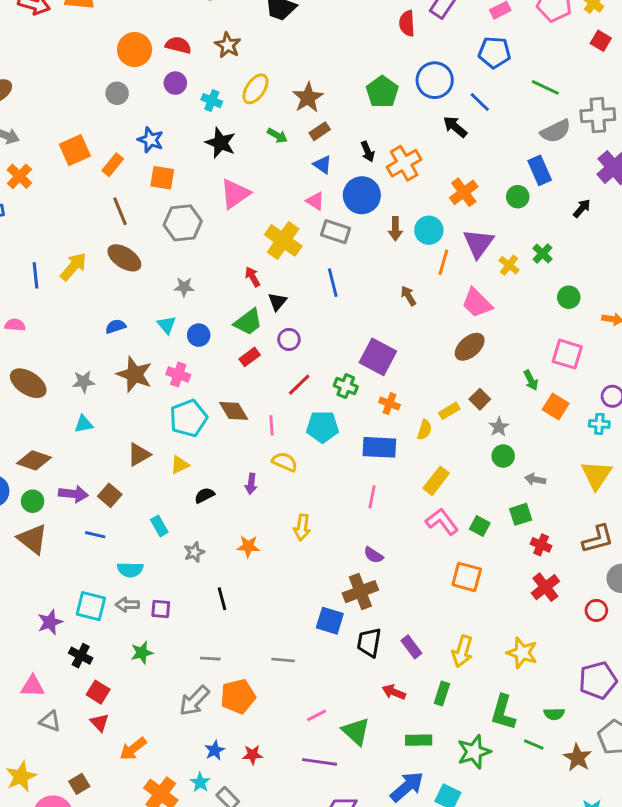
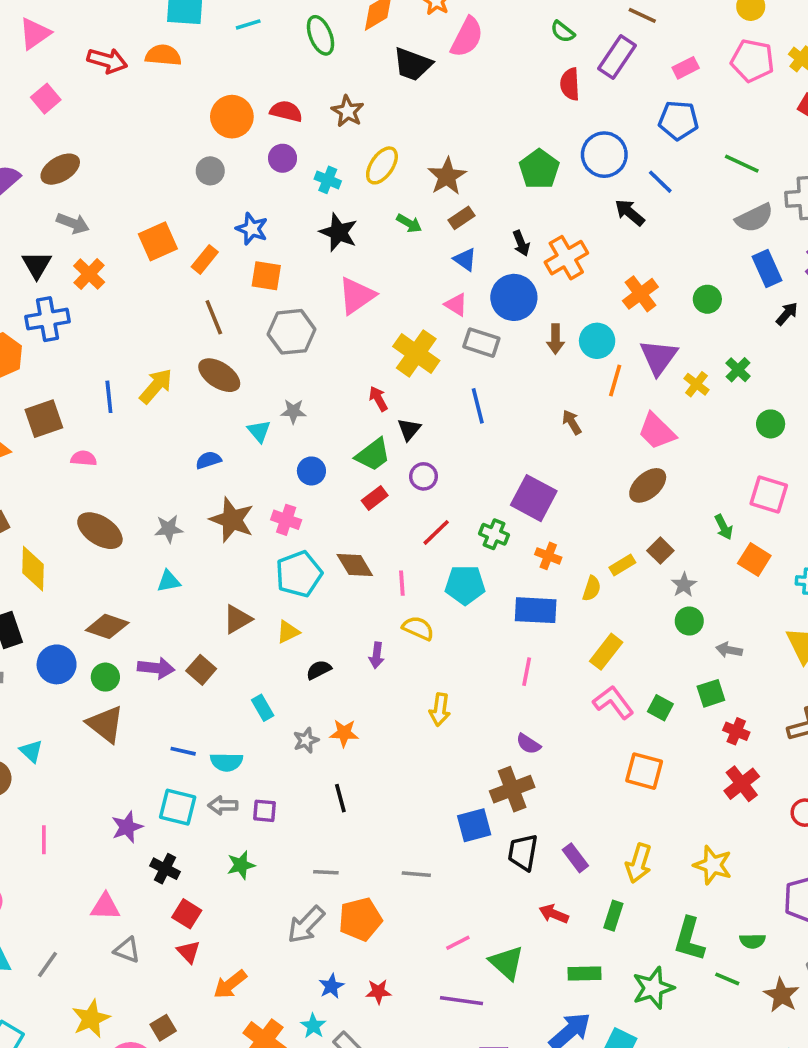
blue rectangle: (540, 170) -> (767, 268), moved
cyan triangle: (167, 325) -> (259, 431), moved
blue line: (95, 535) -> (183, 751), moved
orange star: (248, 546) -> (344, 733), moved
blue square: (330, 621) -> (474, 825), turned -32

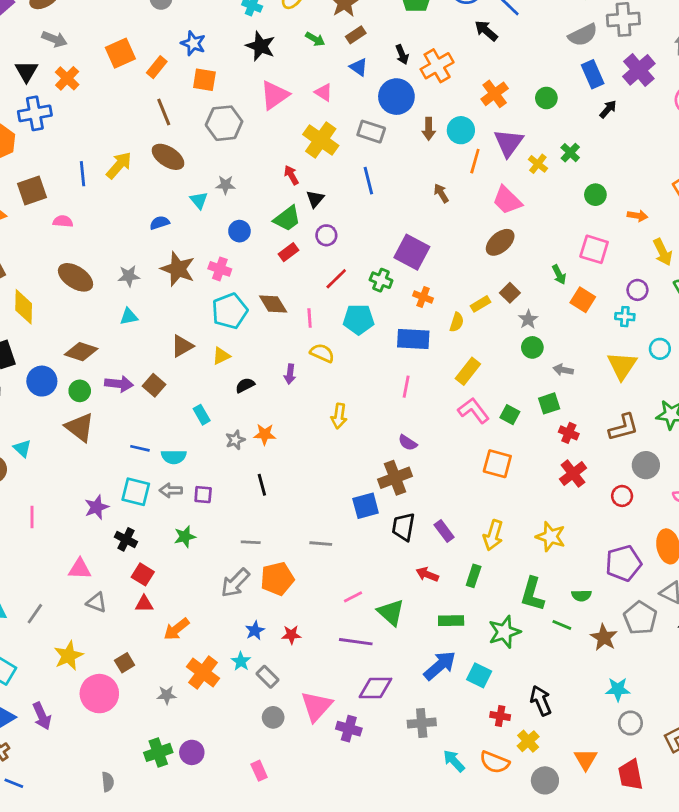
pink triangle: (456, 305) -> (324, 92), moved
red triangle: (189, 952) -> (144, 604), turned -48

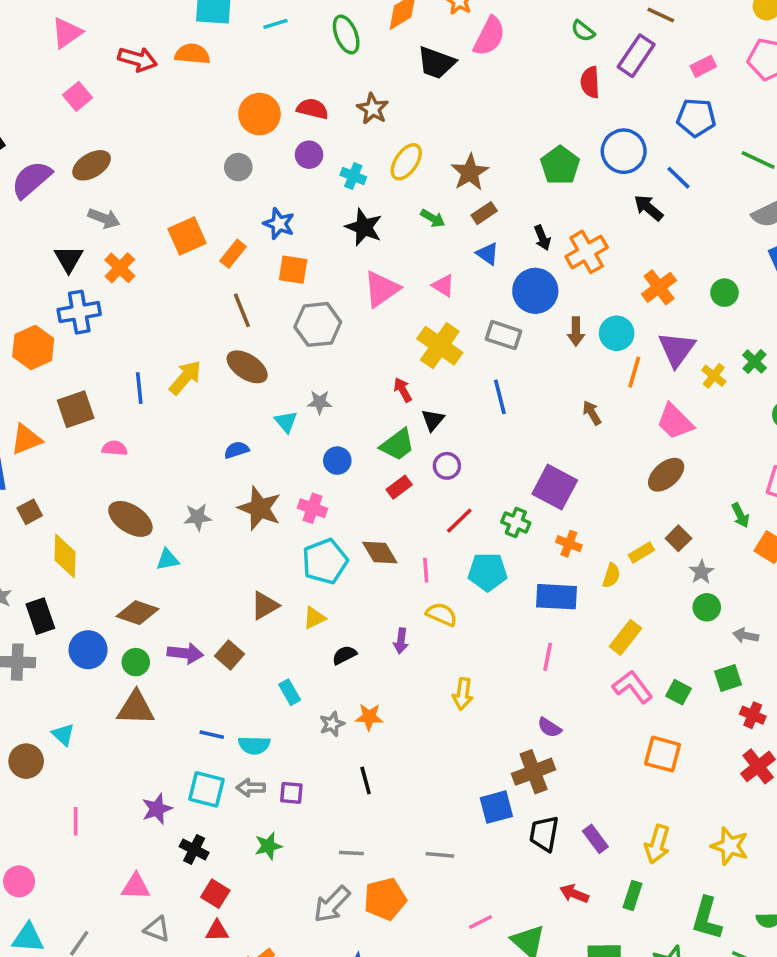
cyan triangle: (129, 317) -> (168, 560), moved
brown triangle: (80, 427) -> (136, 708), turned -36

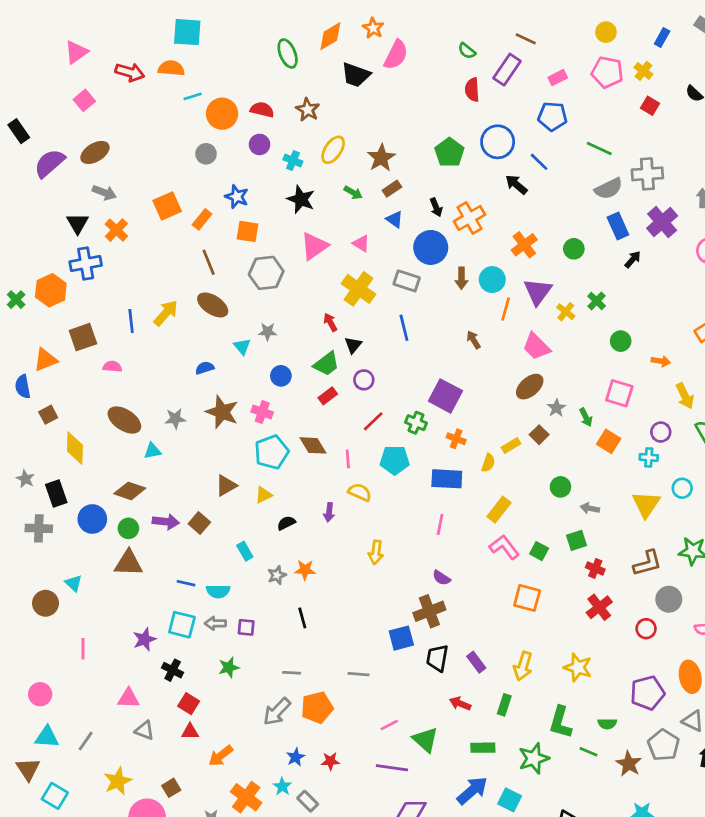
cyan line: (275, 24) -> (193, 96), moved
gray star: (701, 572) -> (556, 408), moved

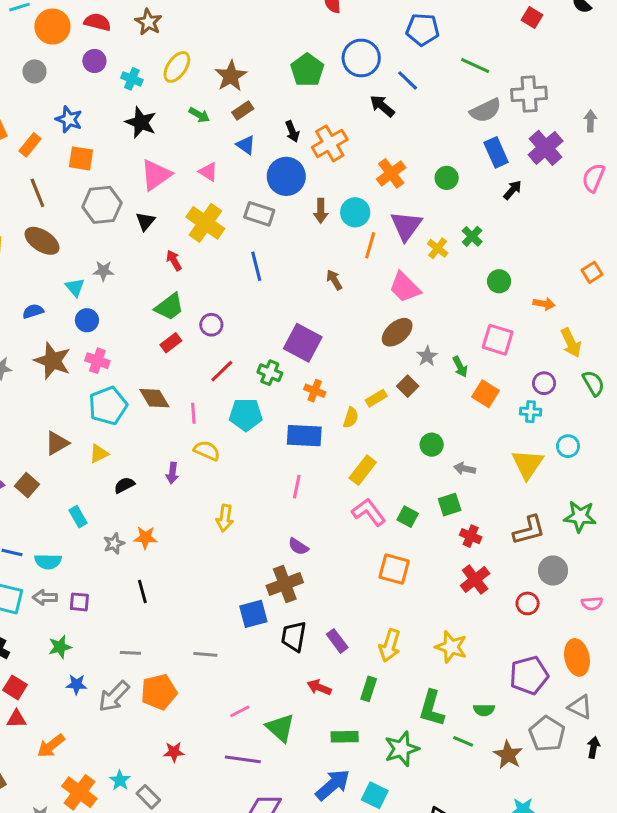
black triangle: (353, 345) -> (145, 221), moved
blue circle: (281, 376) -> (87, 320), moved
blue star: (296, 757) -> (76, 684), moved, turned 30

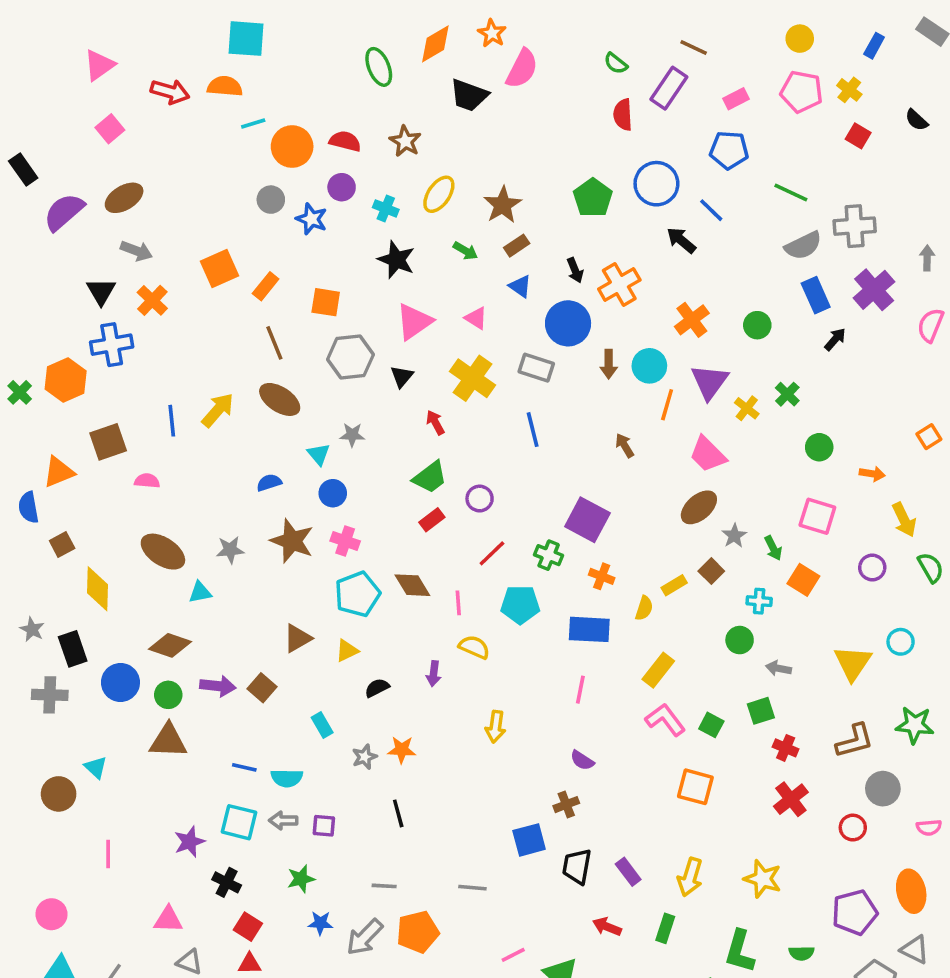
blue star: (69, 119) -> (312, 219), moved
cyan cross: (531, 412) -> (759, 601), moved
brown cross: (285, 584) -> (566, 805), size x0.6

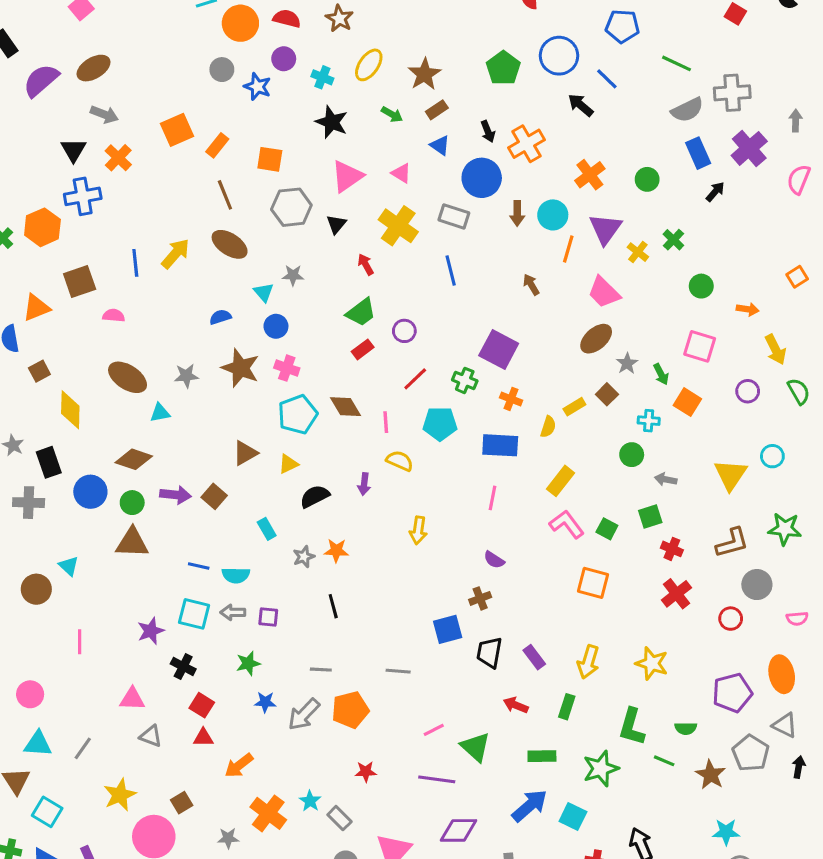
black semicircle: (377, 688) -> (315, 496), size x1.4

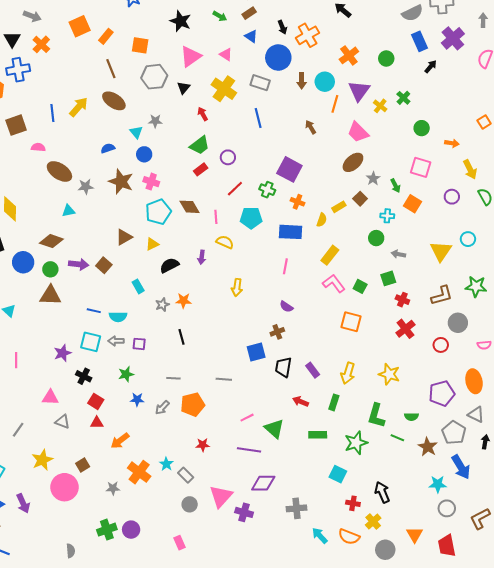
brown ellipse: (128, 377) -> (59, 171), moved
gray arrow: (304, 714) -> (162, 408), size x0.7
blue arrow: (530, 806) -> (461, 467), moved, turned 100

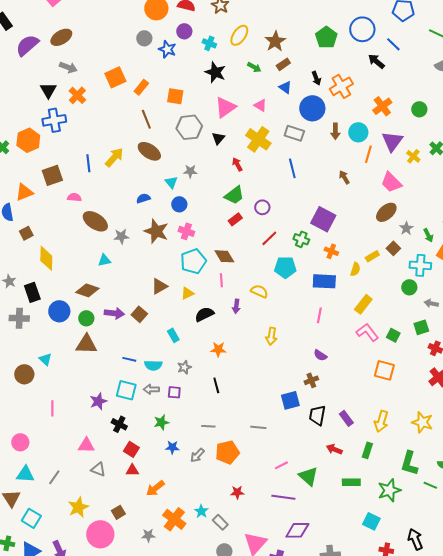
cyan cross: (387, 216) -> (420, 265), size x1.5
pink line: (216, 217) -> (221, 280), moved
gray star: (162, 305) -> (184, 367), moved

